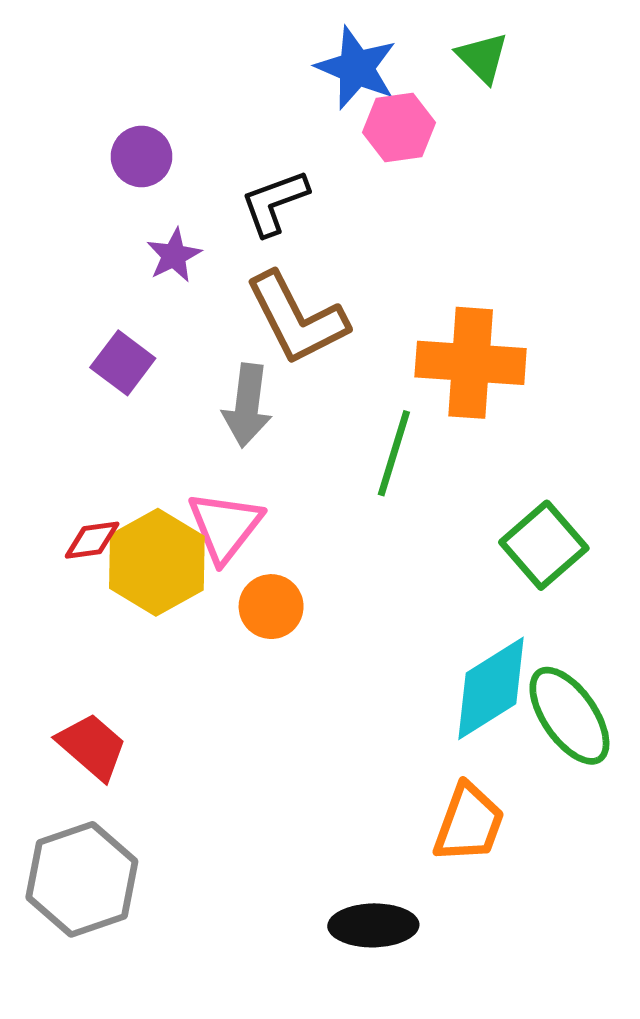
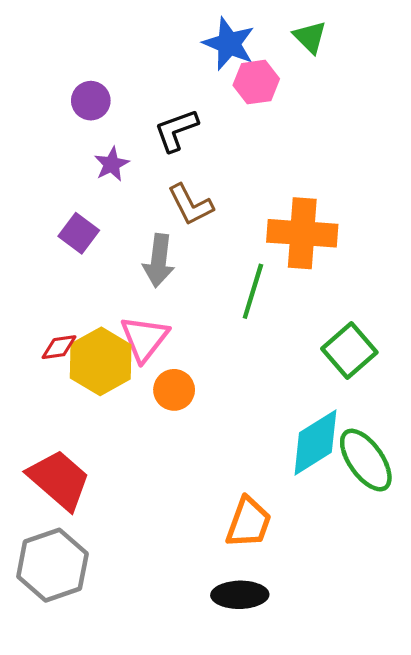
brown L-shape: (297, 318) -> (190, 205), size x0.7
red trapezoid: (92, 746) -> (59, 480), size x1.4
orange trapezoid: (469, 823) -> (249, 522), moved

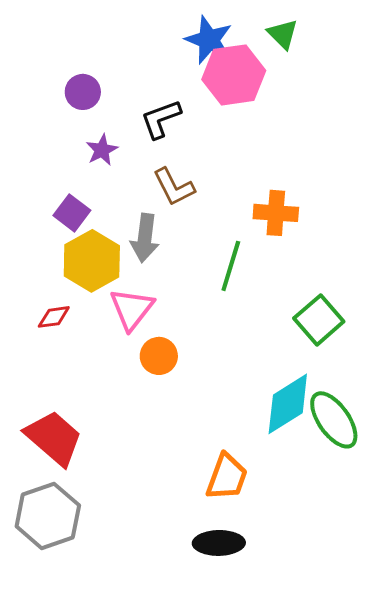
pink hexagon: (256, 82) -> (234, 75), size x1.5
orange cross: (302, 233) -> (276, 213), size x0.7
yellow hexagon: (101, 361) -> (92, 261), moved

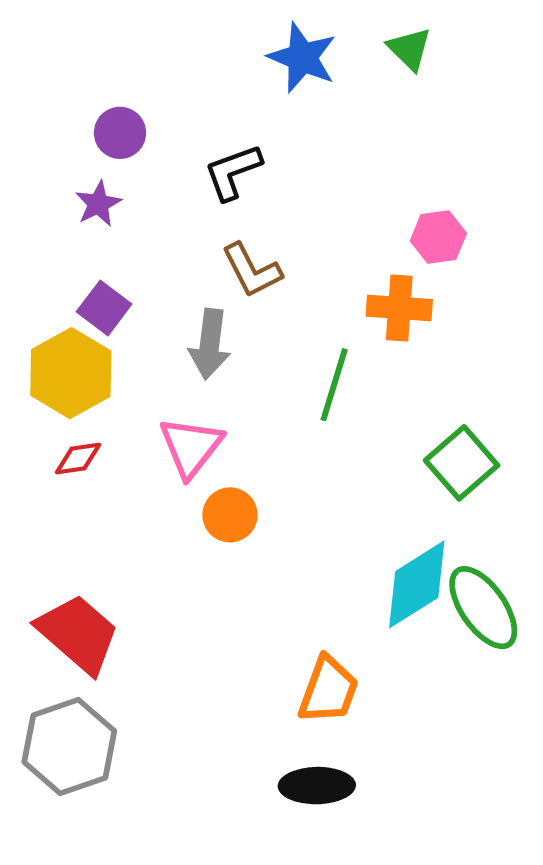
pink hexagon: (234, 75) -> (438, 237), moved, size x0.6
purple star: (102, 150) -> (98, 204), moved
yellow hexagon: (92, 261) -> (71, 373), moved

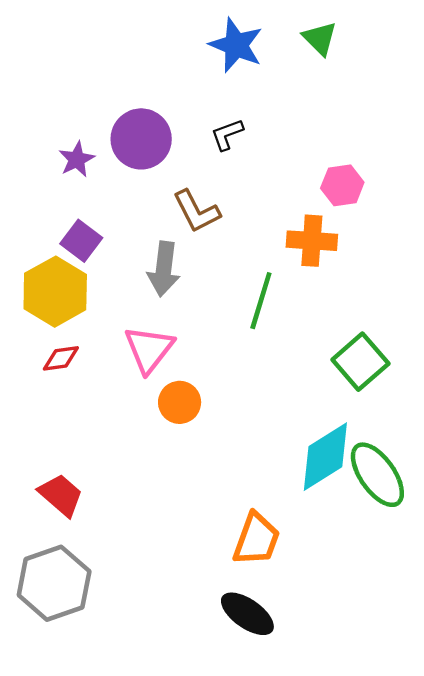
purple circle: (120, 133) -> (141, 139), moved, size x1.5
black L-shape: (233, 172) -> (227, 134), moved, size x0.7
red trapezoid: (78, 634) -> (61, 495), size x0.7
black ellipse: (317, 786) -> (247, 614), turned 36

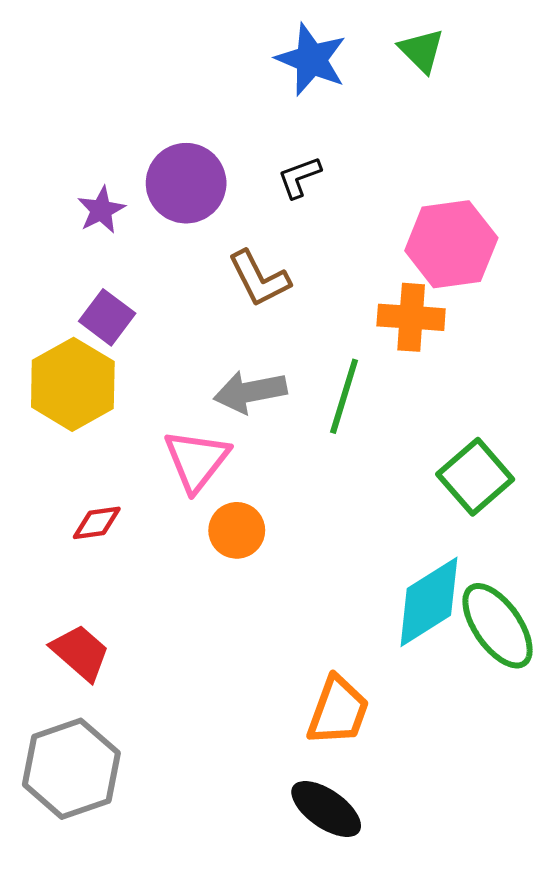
pink hexagon: (342, 185) -> (451, 244), size x1.6
gray arrow: (164, 269) -> (250, 392), moved, turned 72
red diamond: (61, 358) -> (97, 523), moved

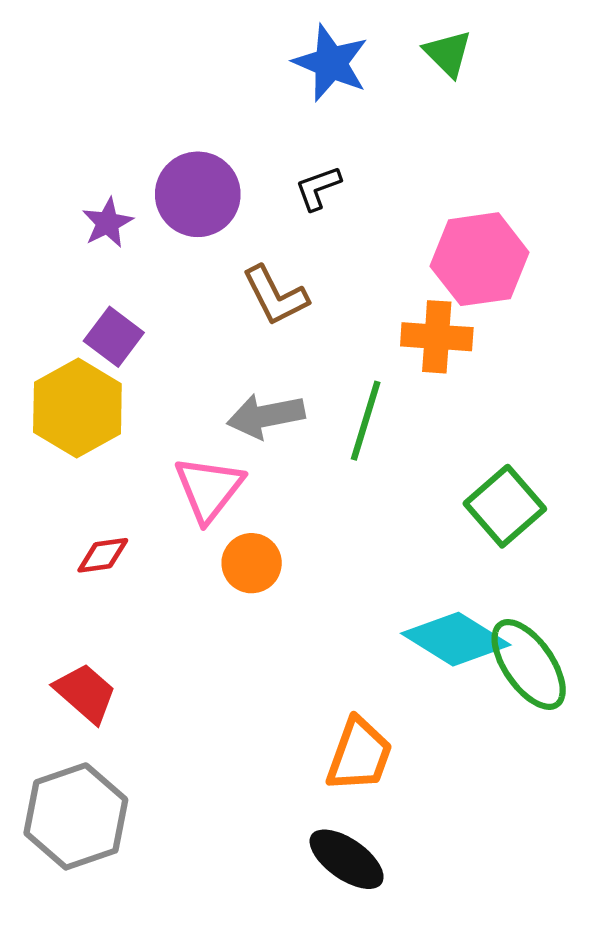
cyan diamond: (429, 602) -> (456, 639), turned 64

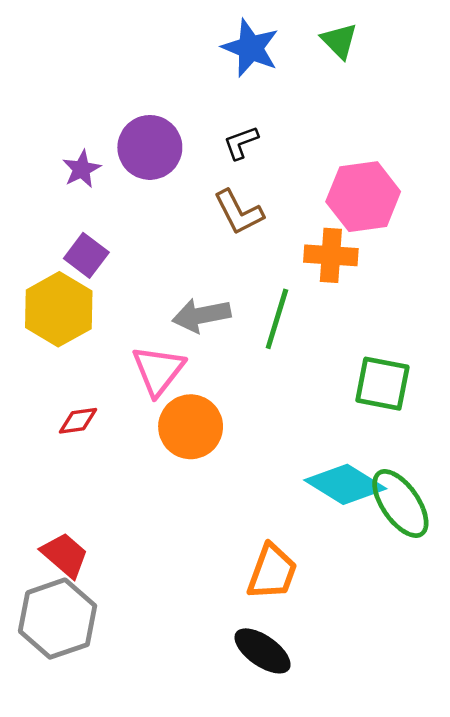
brown L-shape: (275, 296) -> (239, 212), moved
green square: (505, 506) -> (382, 384), turned -38
orange circle: (252, 563) -> (191, 427), size x1.4
red trapezoid: (85, 693) -> (65, 555), moved

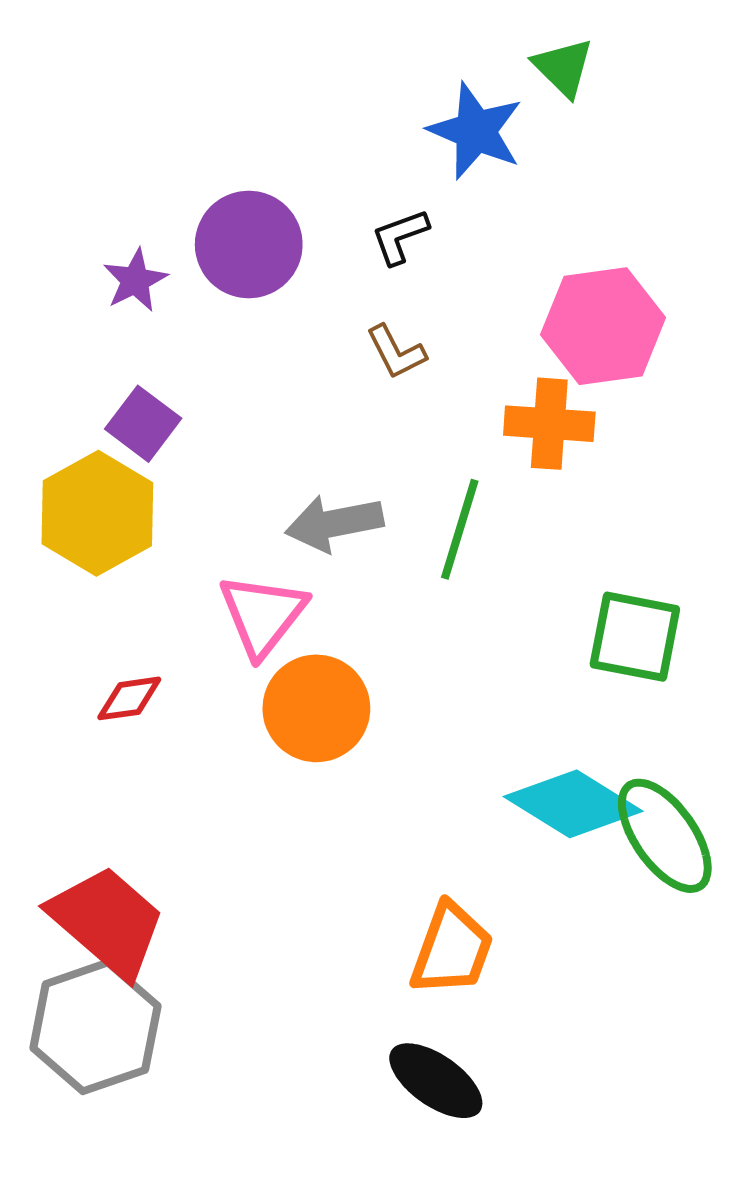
blue star: (251, 48) -> (476, 131), moved
brown L-shape: (239, 212) -> (396, 352), size x0.7
red trapezoid: (65, 555) -> (107, 921), size x1.5

